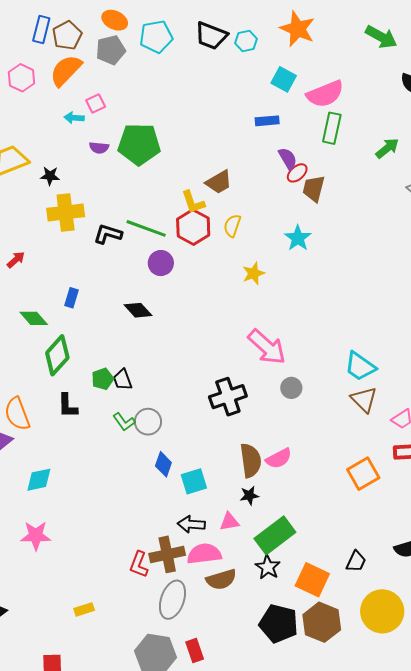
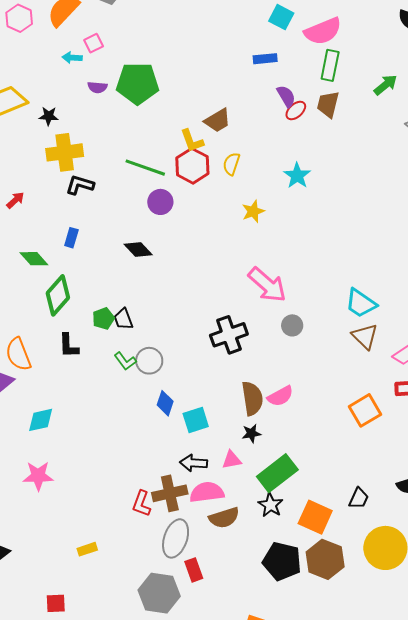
brown trapezoid: (314, 189) -> (328, 104), moved
black L-shape: (108, 234) -> (80, 185), moved
red rectangle: (195, 651) -> (194, 570), moved

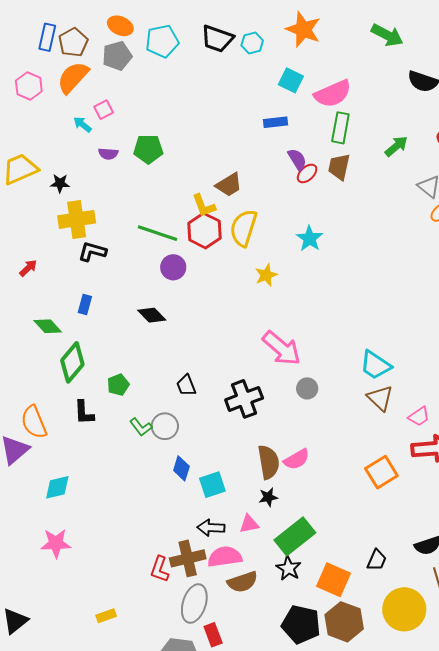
cyan arrow: (72, 58) -> (82, 125), turned 36
green pentagon: (137, 83) -> (148, 149), size x0.7
yellow semicircle: (231, 164) -> (244, 228), size x1.6
black trapezoid: (123, 319) -> (186, 385), moved

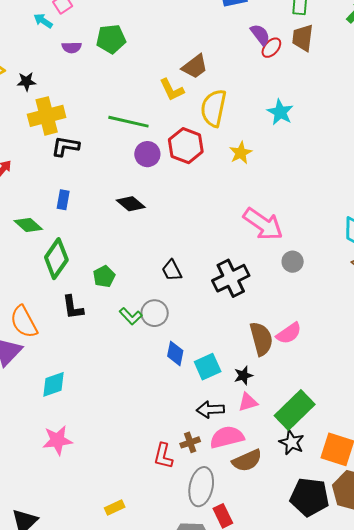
red hexagon: (205, 231) -> (186, 146), moved
black star: (268, 497) -> (243, 375), moved
brown cross: (188, 558) -> (190, 442), size x0.6

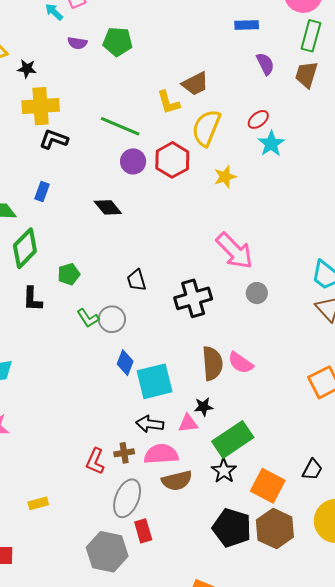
red ellipse: (271, 48) -> (258, 119), moved
pink semicircle: (289, 333) -> (241, 363), turned 60
cyan square: (208, 367) -> (155, 381), size x1.4
black star: (243, 375) -> (204, 407), moved

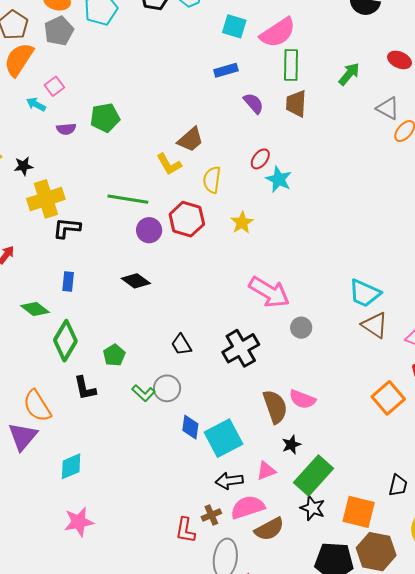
yellow semicircle: (206, 128) -> (212, 180), size x0.7
black star: (204, 407) -> (291, 445), moved

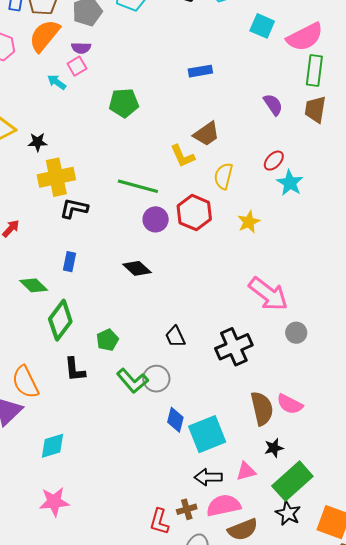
blue rectangle: (226, 70) -> (200, 71), moved
purple semicircle: (66, 129) -> (81, 48), moved
green L-shape: (143, 393) -> (132, 381), size x1.4

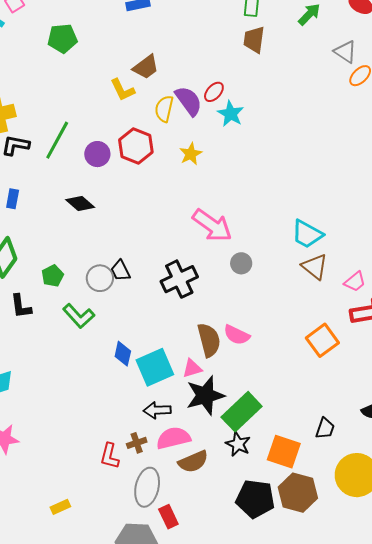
purple semicircle: (273, 105) -> (189, 101), moved, size x1.4
green line: (138, 186) -> (57, 140), moved, turned -75
gray circle: (156, 379) -> (100, 278), moved
black star: (274, 448) -> (205, 395), moved, size x2.0
pink triangle: (246, 471) -> (192, 368), moved

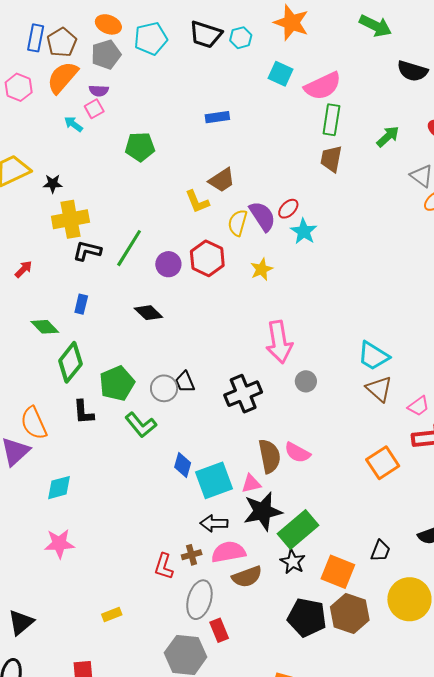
pink arrow: (212, 225) -> (279, 342), turned 42
green pentagon: (53, 276) -> (117, 383), size x1.6

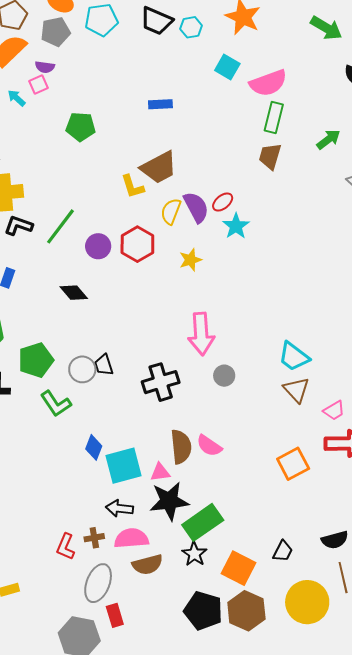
brown trapezoid: (222, 180) -> (159, 167), size x1.4

